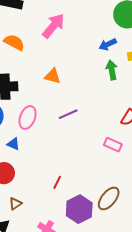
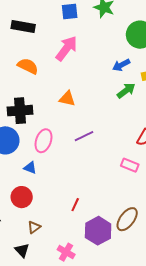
green arrow: (112, 70) -> (126, 91), turned 66

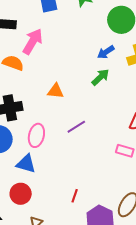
pink arrow: (66, 48) -> (33, 41), moved
green arrow: (126, 91) -> (100, 77), moved
blue triangle: (30, 168) -> (26, 164), size x1.5

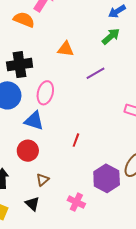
purple line: (76, 127) -> (95, 73), moved
red line: (75, 196) -> (76, 140), moved

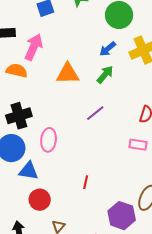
orange triangle: (66, 49) -> (68, 74), moved, size x1.4
blue triangle: (34, 121) -> (29, 171), moved

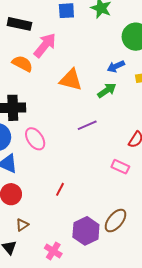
pink ellipse: (49, 140) -> (35, 139), turned -55

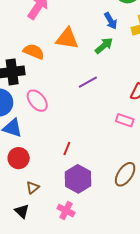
orange semicircle: (22, 64) -> (34, 52), moved
blue arrow: (116, 66) -> (111, 21), turned -90
purple hexagon: (86, 231) -> (78, 179), moved

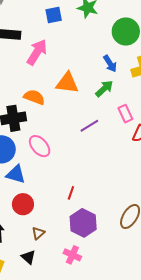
pink rectangle: (125, 120) -> (125, 114), moved, turned 48

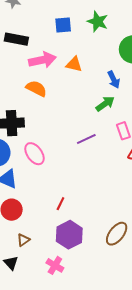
pink arrow: (37, 52) -> (42, 60), turned 40
orange triangle: (67, 83) -> (74, 64), moved, size x0.7
orange semicircle: (34, 97) -> (36, 88), moved

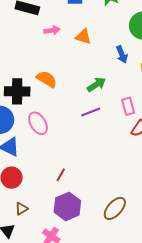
pink arrow: (42, 60) -> (52, 30), size x0.6
orange semicircle: (36, 88) -> (47, 79), moved
green arrow: (105, 104) -> (96, 85), moved

